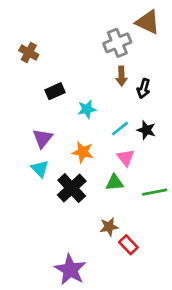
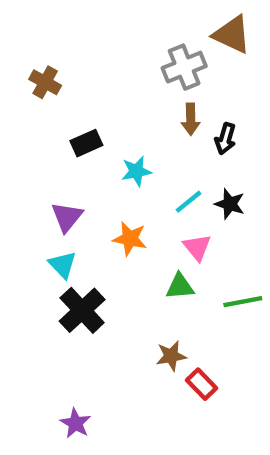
black cross: (72, 188) -> (82, 310), moved
purple star: (70, 270) -> (76, 423), moved, size x0.6

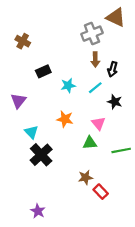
cyan line: (188, 202) -> (95, 88), moved
purple triangle: (67, 217) -> (18, 101), moved

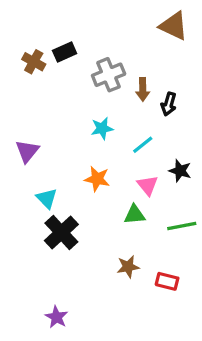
gray cross: (92, 34) -> (109, 75), moved
black rectangle: (43, 71) -> (65, 52), moved
cyan line: (95, 88) -> (143, 145), moved
black star: (115, 102) -> (180, 171), moved
red rectangle: (101, 192) -> (167, 281), moved, turned -32

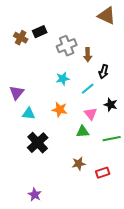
black arrow: (169, 104) -> (104, 72), moved
cyan triangle: (47, 198) -> (29, 114), moved, turned -40
red rectangle: (167, 281) -> (103, 173), turned -32

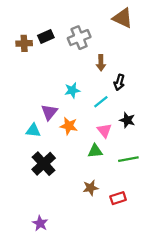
brown cross: (21, 38) -> (24, 43), turned -32
gray cross: (67, 46) -> (79, 38), moved
purple triangle: (17, 93) -> (49, 112), moved

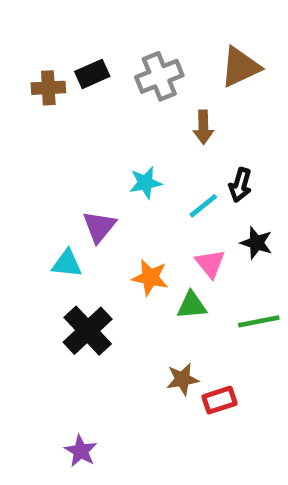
brown triangle: (123, 18) -> (240, 67), moved, turned -50
black arrow: (119, 82) -> (240, 185), moved
orange star: (69, 126) -> (150, 277), moved
red rectangle: (118, 198) -> (219, 400), moved

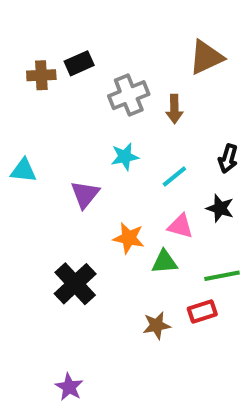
gray cross: (159, 76) -> (129, 95), moved
black arrow: (240, 185) -> (228, 159), moved
cyan triangle: (67, 264) -> (23, 171), moved
pink triangle: (210, 264) -> (180, 226), turned -36
red rectangle: (219, 400) -> (202, 312), moved

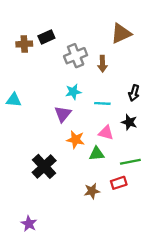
cyan line: (174, 176) -> (102, 103), turned 42
purple triangle: (85, 194) -> (63, 114), moved
purple star: (69, 387) -> (29, 224), moved

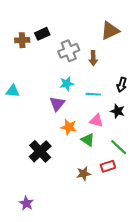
green triangle: (97, 154) -> (88, 140), turned 40
green line: (130, 162) -> (119, 147), turned 54

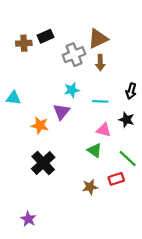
brown triangle: (110, 31) -> (98, 39), moved
orange star: (69, 127) -> (40, 125), moved

